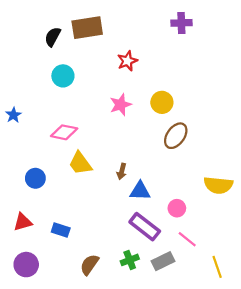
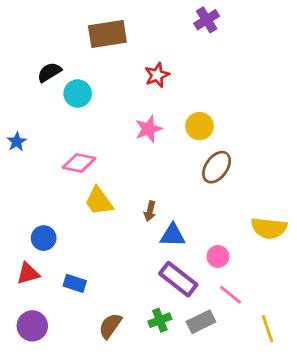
purple cross: (181, 23) -> (207, 20), moved, turned -30
black semicircle: (53, 37) -> (49, 72), moved, turned 30
blue circle: (35, 178) -> (44, 238), moved

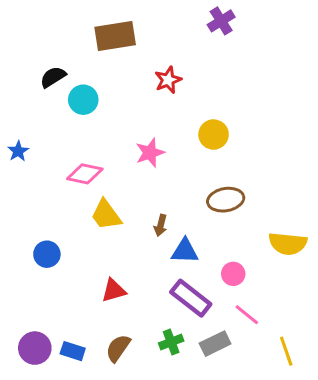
pink star: (148, 129) -> (150, 153), moved
brown ellipse: (217, 167) -> (226, 200), moved, turned 44
red triangle: (28, 273) -> (114, 291), moved
blue rectangle: (75, 283) -> (73, 351), moved

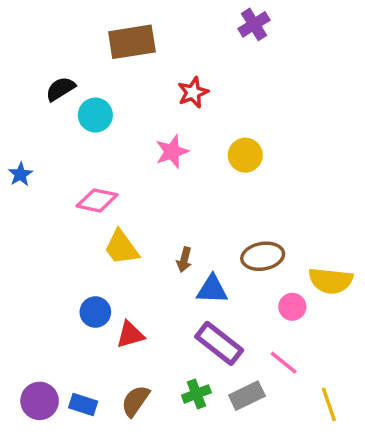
pink star: (150, 153) -> (172, 152), moved
brown ellipse: (226, 200) -> (263, 256), moved
blue circle: (47, 254) -> (95, 312), moved
pink circle: (233, 274) -> (292, 307), moved

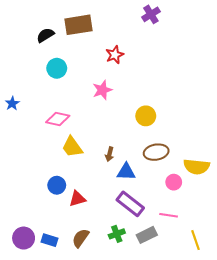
black semicircle: (60, 89) -> (45, 35), moved
yellow circle: (245, 155) -> (146, 116), moved
pink line: (284, 363) -> (169, 215), turned -30

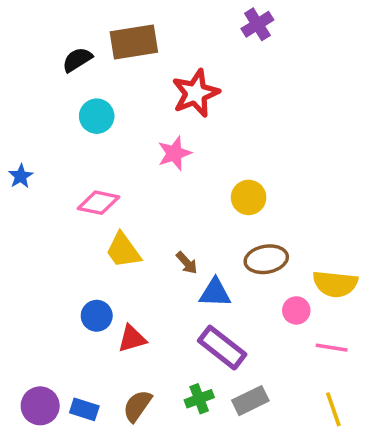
red star: (115, 55) -> (196, 93), size x1.5
brown arrow: (110, 154) -> (187, 263), turned -56
pink line: (169, 215) -> (332, 348), moved

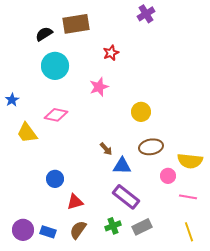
red star: (196, 93) -> (111, 53), size x0.6
cyan circle: (97, 116) -> (55, 66), size x1.4
yellow trapezoid: (123, 250) -> (27, 133), moved
red triangle: (132, 339) -> (75, 202), moved

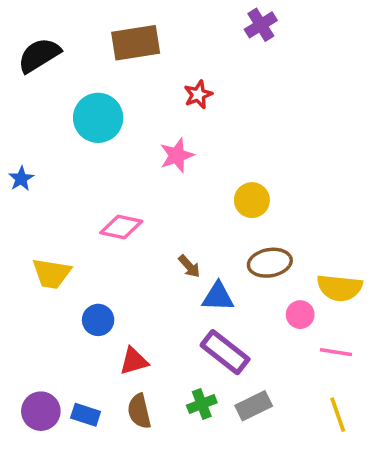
black semicircle: (44, 34) -> (39, 55), moved, size x1.4
pink diamond: (56, 115) -> (121, 227), moved
yellow trapezoid: (27, 133) -> (52, 273), moved, turned -45
brown semicircle: (78, 230) -> (139, 411), turned -48

